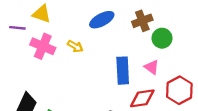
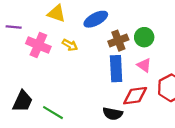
yellow triangle: (42, 14) -> (56, 14), moved
brown cross: (142, 21) -> (118, 41), moved
green circle: (162, 38) -> (144, 37), moved

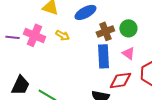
purple line: (14, 27) -> (12, 37), moved

